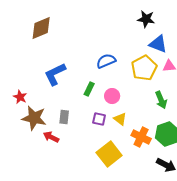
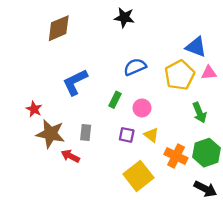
black star: (146, 19) -> (124, 18), moved

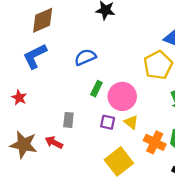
blue semicircle: (135, 67) -> (85, 57), moved
blue L-shape: (75, 82) -> (35, 56), moved
pink circle: (142, 108) -> (122, 96), size x1.6
brown star: (50, 134) -> (24, 145), moved

